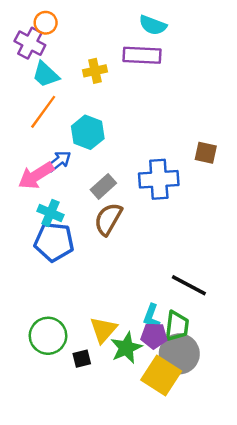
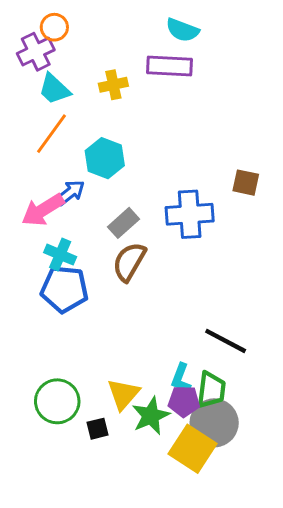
purple cross: (30, 43) -> (36, 52), turned 36

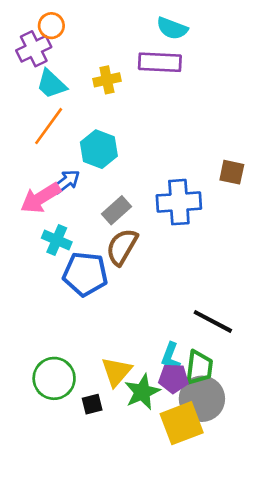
blue pentagon: (64, 289) -> (85, 274), moved
yellow square: (193, 449) -> (182, 423), turned 36

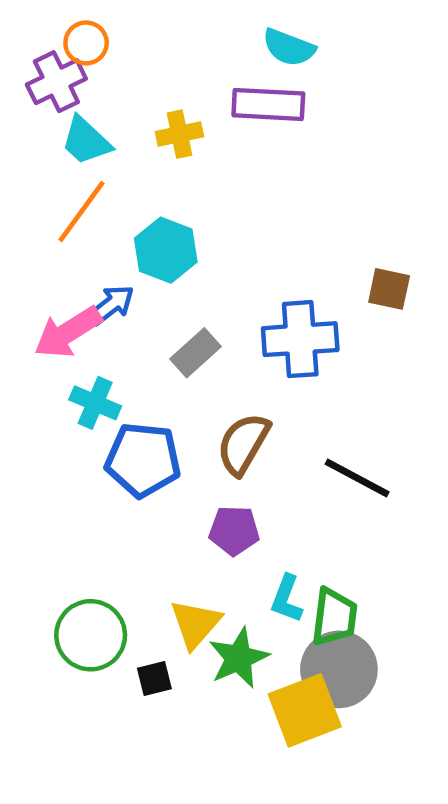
brown semicircle: (122, 247) -> (243, 444), moved
black line: (213, 321) -> (357, 478), moved
purple pentagon: (173, 378) -> (234, 530), moved

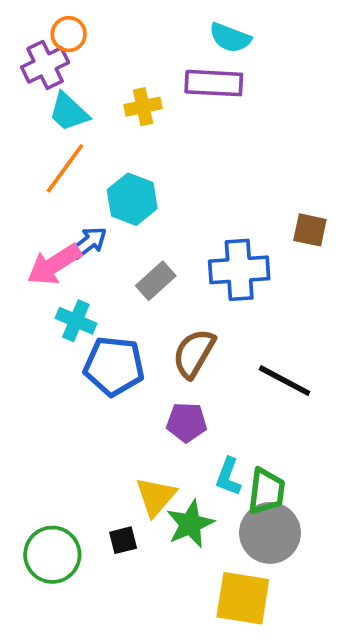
green circle: (91, 635) -> (52, 555), moved
yellow square: (305, 710) -> (243, 598), moved, turned 30

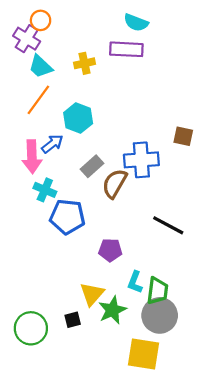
purple cross: (45, 65) -> (27, 39), turned -32
pink arrow: (54, 264) -> (32, 157), turned -60
brown semicircle: (194, 353) -> (115, 183), moved

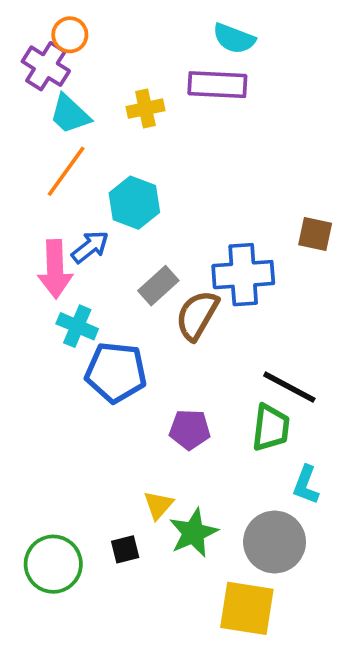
cyan L-shape: (135, 282) -> (306, 485), moved
green trapezoid: (157, 291) -> (271, 428), moved
yellow triangle: (92, 294) -> (158, 505), size x0.7

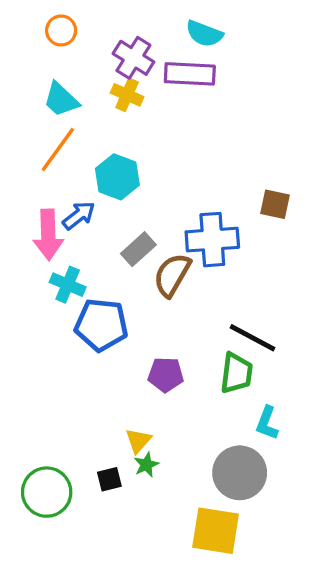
purple cross: (46, 66) -> (133, 58), moved
yellow cross: (145, 109) -> (127, 95), turned 36
green star: (193, 533) -> (146, 465), moved, size x0.6

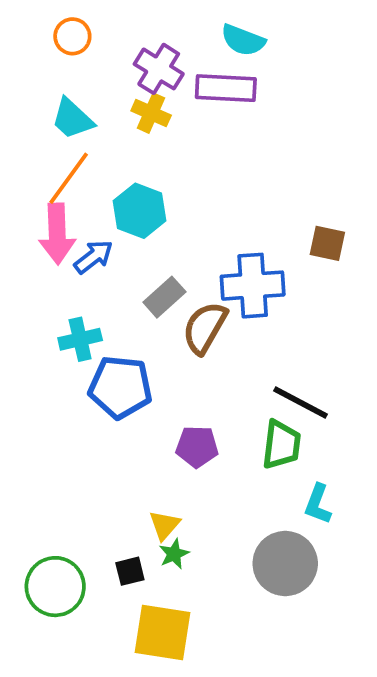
pink arrow: (48, 235) -> (57, 234), moved
cyan cross: (68, 285) -> (80, 339), turned -36
yellow square: (216, 531) -> (163, 633), moved

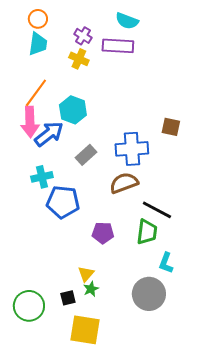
purple cross: (159, 69) -> (83, 36), size x0.7
cyan trapezoid: (72, 119) -> (38, 44), moved, turned -125
blue arrow: (94, 257) -> (49, 134), size x1.4
brown semicircle: (205, 328) -> (124, 183), moved, turned 40

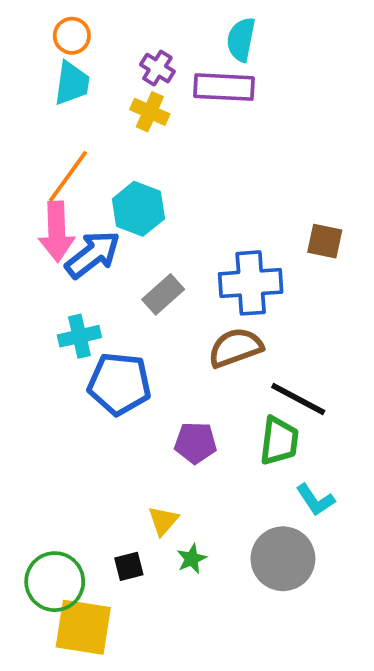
cyan semicircle: (127, 21) -> (241, 40), turned 80
cyan L-shape: (166, 263) -> (315, 500), turned -55
green star: (91, 289) -> (192, 559), moved
yellow square: (85, 330) -> (83, 627), moved

